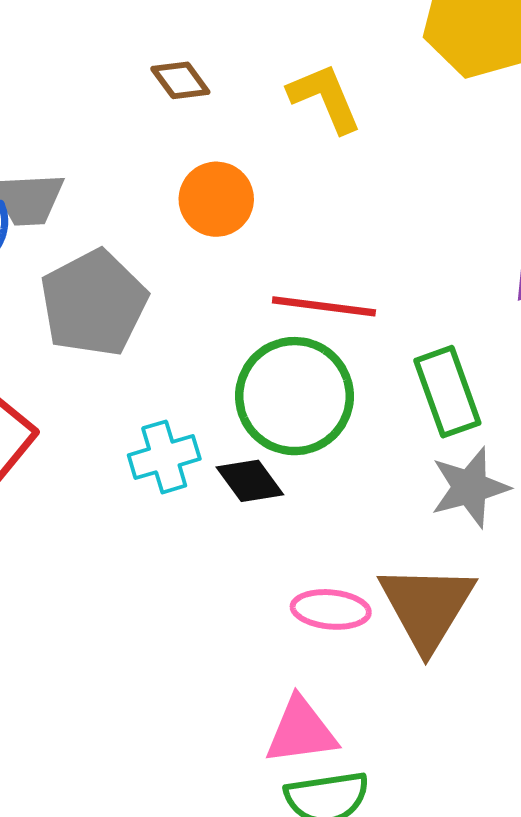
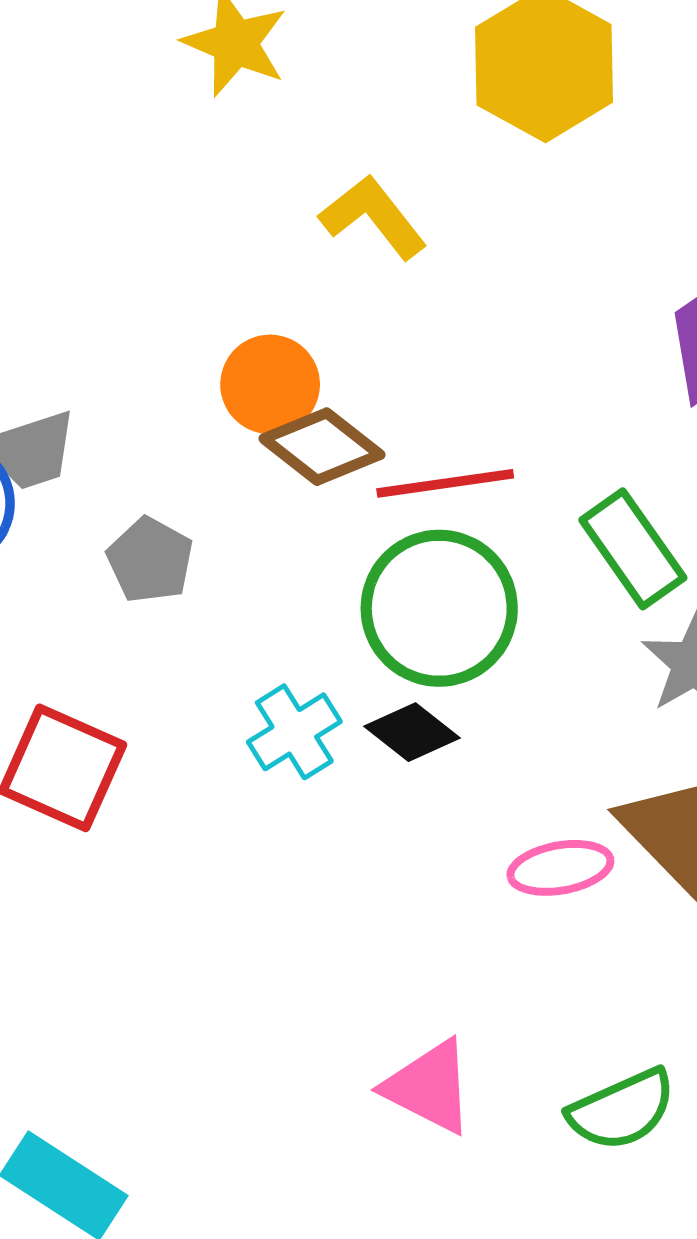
brown diamond: (180, 80) -> (322, 447), moved, size x1.5
gray pentagon: (94, 303) -> (150, 560), size x0.6
pink triangle: (301, 731) -> (429, 1087), moved, turned 50

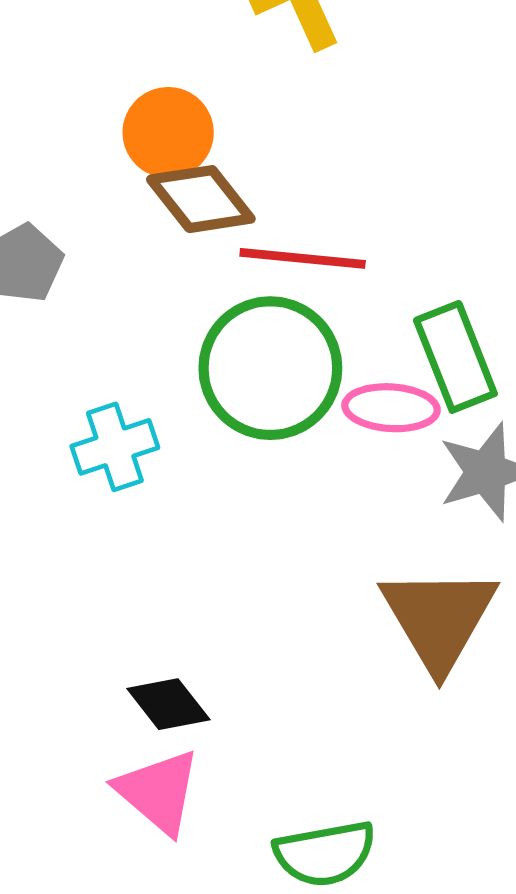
black diamond: (412, 732) -> (168, 704), moved
pink ellipse: (560, 868) -> (391, 408), moved

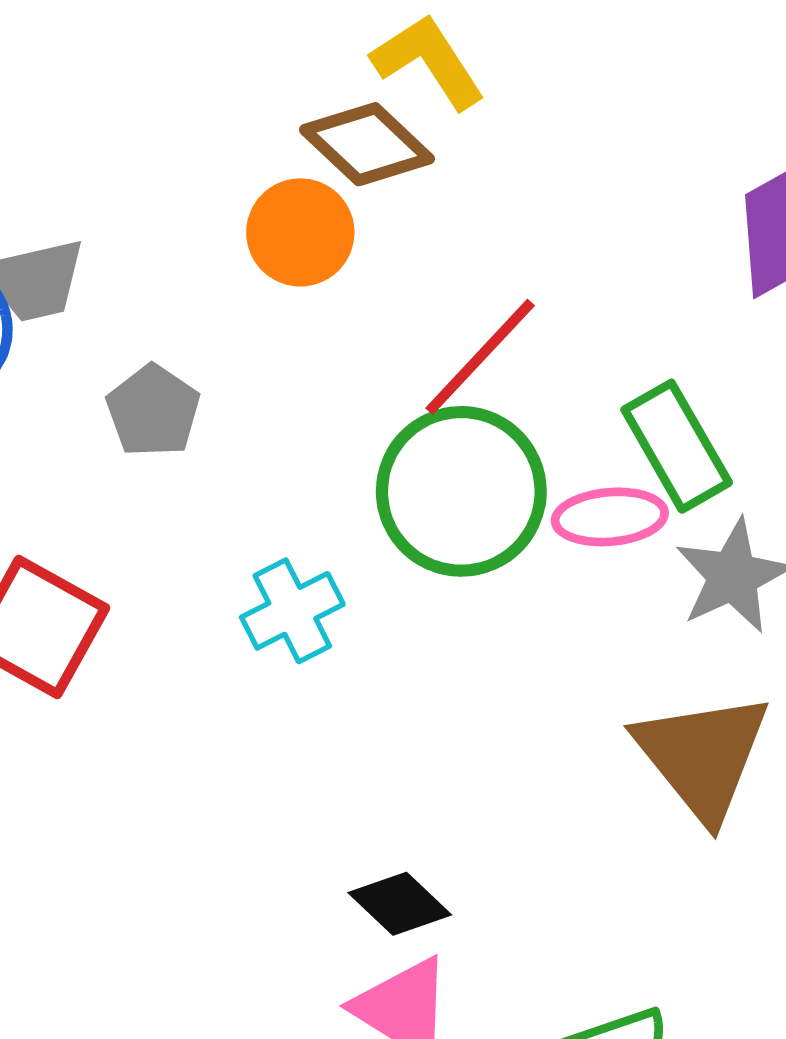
brown diamond: (201, 199) -> (367, 144), moved
red line: (303, 258) -> (480, 357), turned -44

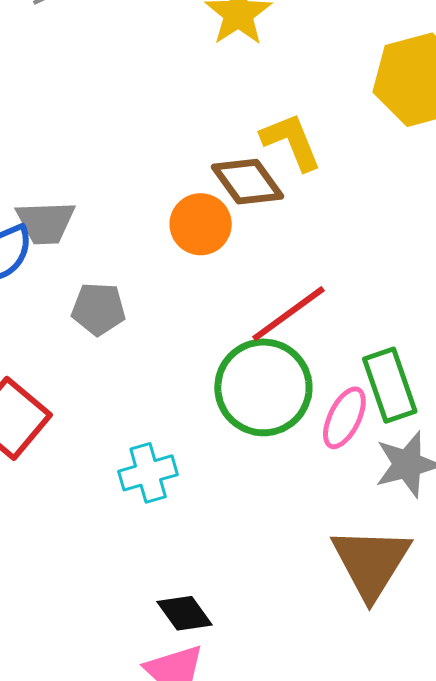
gray pentagon: (153, 411) -> (98, 309), turned 30
pink ellipse: (610, 517) -> (344, 418), turned -70
cyan cross: (292, 611) -> (148, 473), moved

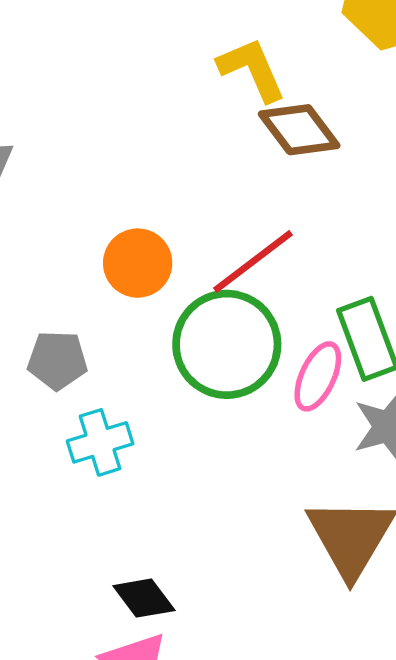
brown diamond: (248, 182) -> (299, 130), moved
orange circle: (201, 224) -> (138, 263), moved
gray pentagon: (98, 309) -> (57, 360), moved

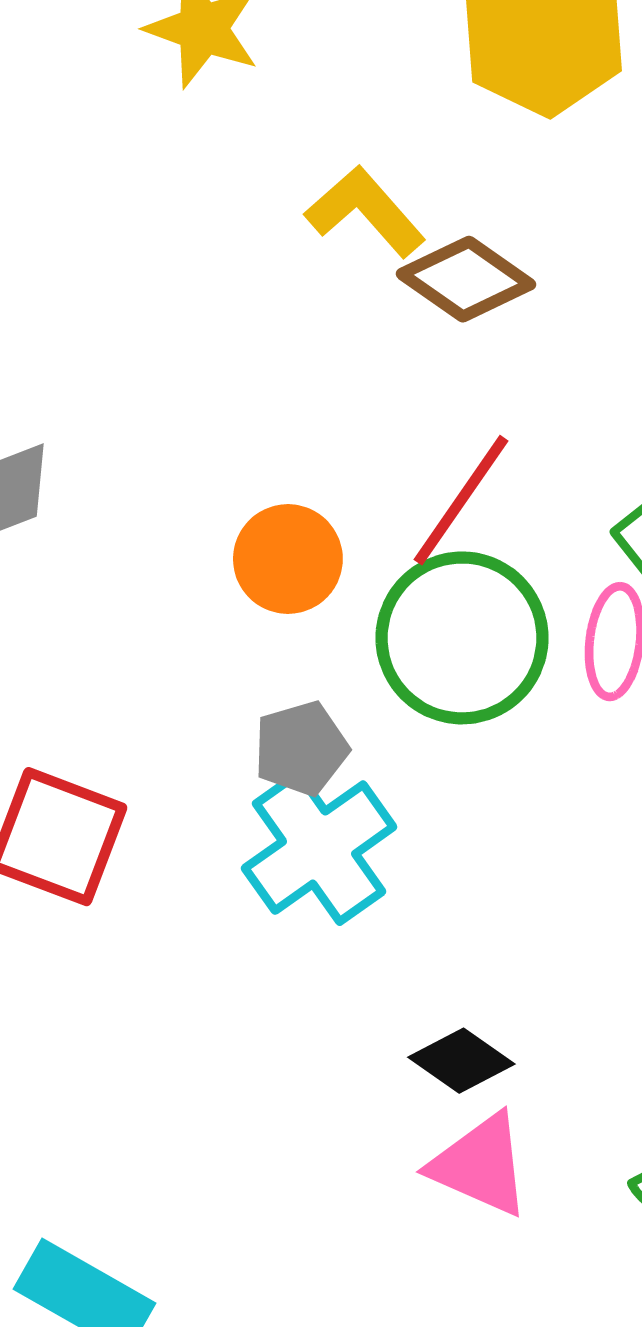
gray pentagon: (57, 360) -> (301, 748), moved
cyan cross: (100, 442) -> (319, 848), size x1.5

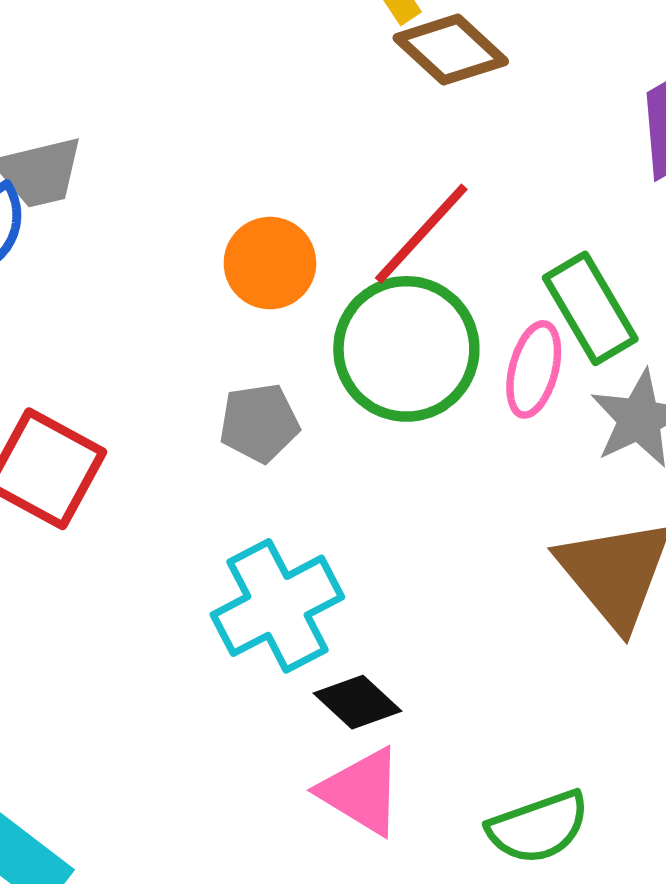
cyan cross: (319, 848) -> (277, 606), moved

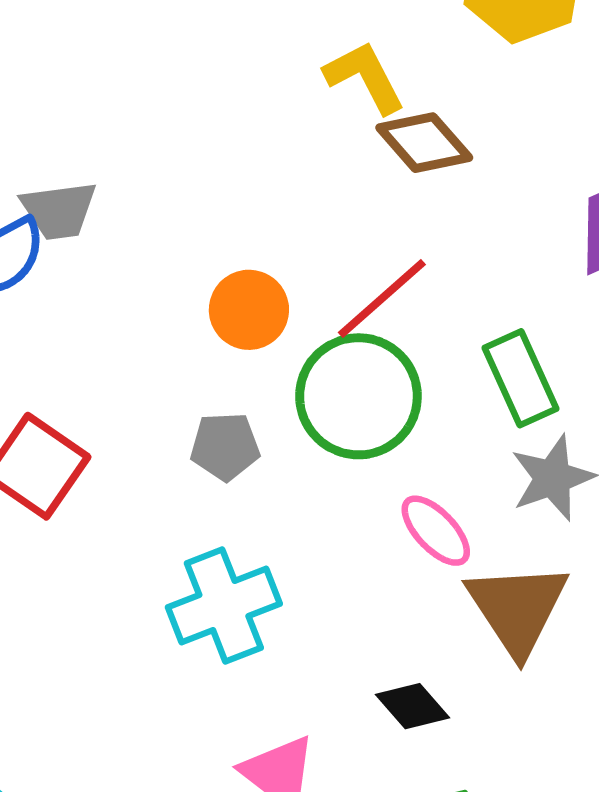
pink ellipse: (534, 369) -> (436, 531), moved, turned -64
black diamond: (358, 702) -> (413, 706), moved

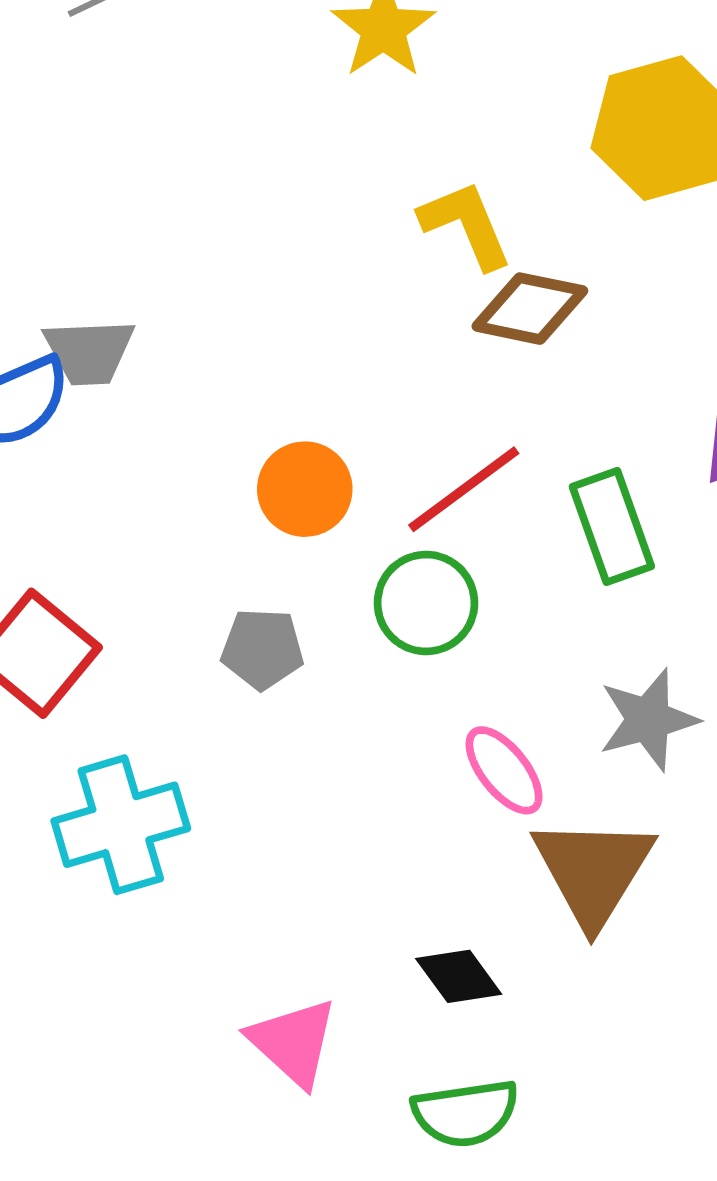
brown diamond: (424, 143) -> (530, 309), turned -42
green rectangle: (520, 378) -> (612, 527), moved
green circle: (358, 396) -> (426, 603), size x0.7
cyan cross: (224, 606) -> (121, 825), moved

